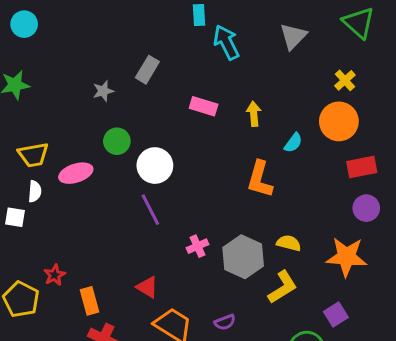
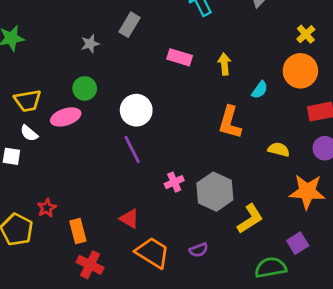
green circle: (117, 141) -> (85, 88), moved
white semicircle: (35, 191) -> (29, 133), turned 126
yellow semicircle: (289, 243) -> (279, 150), moved

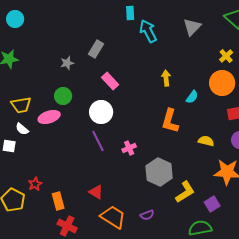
pink rectangle: (180, 57) -> (110, 81), moved, turned 30
pink cross: (174, 182) -> (129, 148), moved
purple square: (298, 243) -> (212, 204), moved

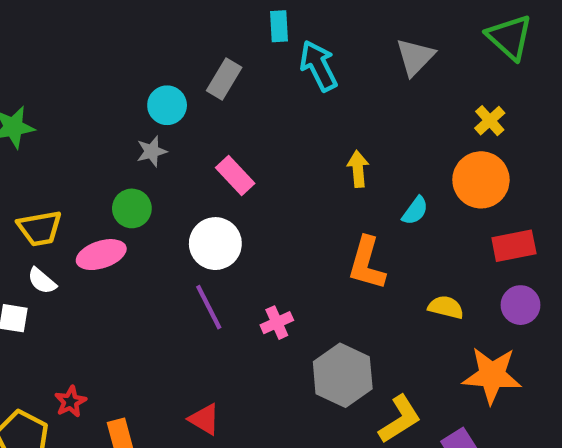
cyan circle: (15, 19) -> (167, 105), moved
gray rectangle: (96, 49) -> (224, 79), moved
gray star: (67, 63) -> (152, 151), moved

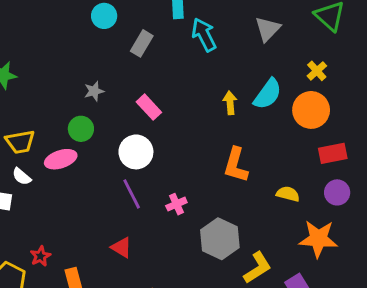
cyan circle: (167, 105) -> (104, 16), moved
cyan semicircle: (415, 211) -> (268, 94), moved, size x1.6
red triangle: (204, 419) -> (121, 247), moved

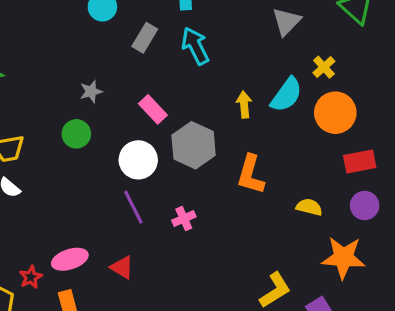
cyan arrow: (204, 35) -> (195, 46), moved
yellow cross: (317, 71) -> (324, 67), moved
pink ellipse: (61, 159) -> (70, 259), moved
gray hexagon: (220, 239) -> (194, 145), moved

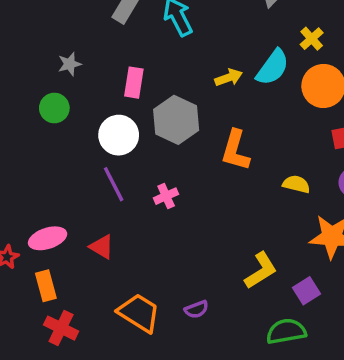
yellow arrow: (244, 105) -> (229, 78), turned 75
pink rectangle: (153, 109) -> (134, 83), turned 52

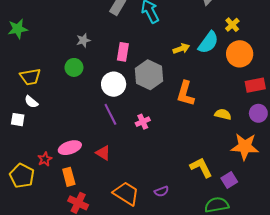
yellow L-shape: (261, 270) -> (201, 167), turned -85

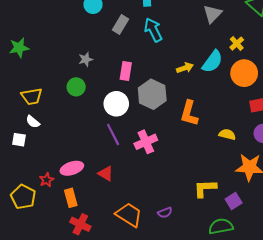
pink cross: (143, 122) -> (146, 142), size x1.5
yellow L-shape: (201, 167) -> (205, 188), turned -65

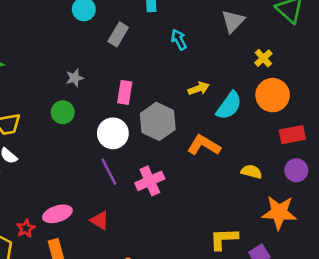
cyan arrow: (153, 30) -> (179, 40), moved, size x0.7
cyan semicircle: (212, 62) -> (229, 106), moved
orange L-shape: (189, 113) -> (204, 145), turned 105

